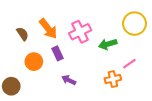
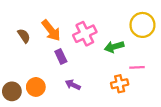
orange circle: (34, 62) -> (36, 87), moved
pink line: (129, 64) -> (137, 67), turned 32

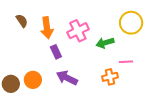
orange arrow: (51, 30) -> (47, 28), turned 30
brown semicircle: (24, 36) -> (22, 21), moved
purple arrow: (73, 85) -> (67, 78), size x1.5

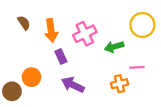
orange circle: (33, 80) -> (32, 77), moved

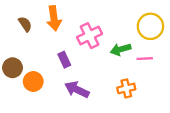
orange arrow: (51, 30) -> (54, 18), moved
pink line: (137, 67) -> (145, 59), moved
brown circle: (12, 91) -> (13, 68), moved

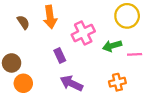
yellow circle: (150, 26) -> (127, 16), moved
orange circle: (33, 82) -> (23, 83), moved

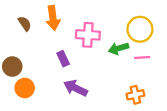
yellow circle: (127, 16) -> (140, 29), moved
pink cross: (83, 33) -> (88, 35), turned 30
orange cross: (117, 82) -> (135, 95), moved

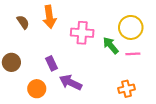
green arrow: (118, 48) -> (111, 45), turned 66
purple rectangle: (63, 59) -> (52, 63), moved
orange circle: (25, 88) -> (37, 89), moved

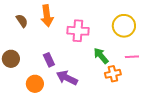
green arrow: (111, 45) -> (101, 56), moved
pink line: (133, 54) -> (132, 57), moved
orange cross: (127, 89) -> (113, 74), moved

